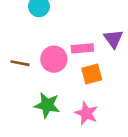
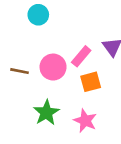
pink rectangle: (82, 48) -> (81, 56), turned -45
green star: (47, 105) -> (46, 113), turned 30

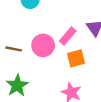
green star: (46, 113) -> (17, 85), moved

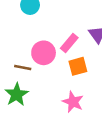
brown line: (14, 49) -> (23, 68), moved

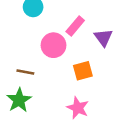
pink rectangle: (69, 43) -> (75, 26), moved
pink circle: (44, 53) -> (53, 45), moved

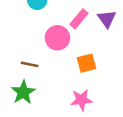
purple triangle: (103, 38) -> (107, 19), moved
pink star: (78, 108) -> (81, 100), turned -30

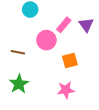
brown line: (30, 64) -> (18, 52), moved

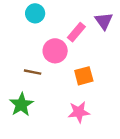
purple triangle: (86, 25) -> (104, 21), moved
brown line: (18, 52) -> (33, 72), moved

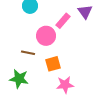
orange square: (84, 76) -> (53, 64), moved
green star: (21, 105) -> (19, 79), turned -30

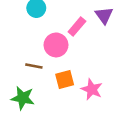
pink star: (65, 85) -> (92, 89), moved, turned 30

